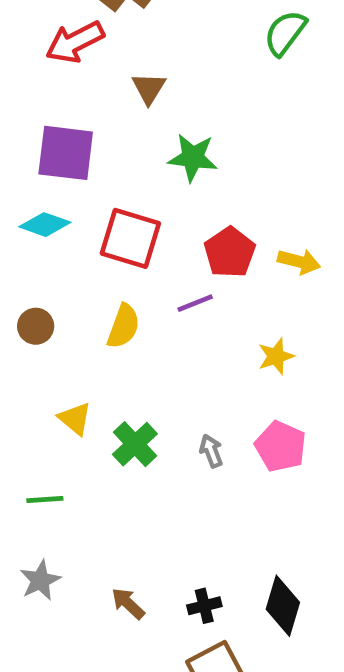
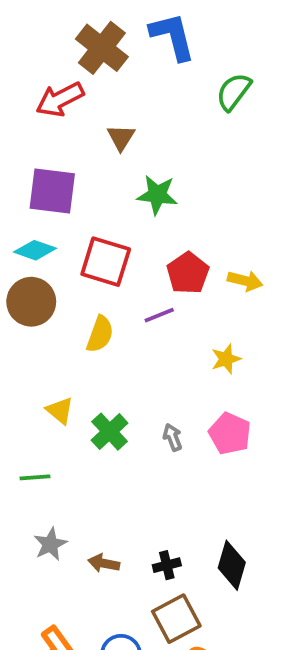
brown circle: (36, 326) -> (31, 302), moved, size x1.6
gray star: (40, 580) -> (50, 544), moved
brown arrow: (128, 603) -> (104, 563), turned -32

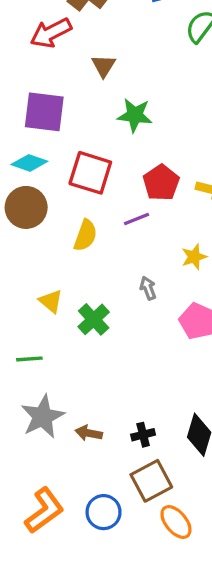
gray arrow: (173, 437) -> (148, 288), moved
gray star: (50, 544) -> (43, 417), size x1.5

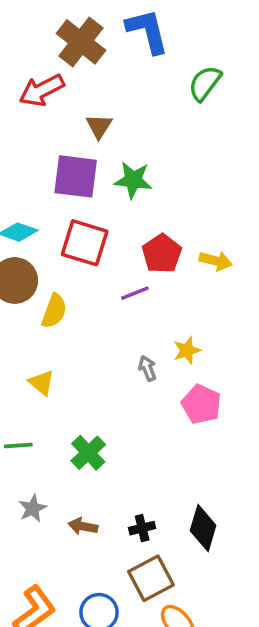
purple square: (44, 112) -> (76, 176), moved
yellow semicircle: (85, 235) -> (54, 311), moved
yellow star: (194, 257) -> (187, 350), moved
green cross: (94, 319) -> (88, 453), moved
gray star: (43, 417) -> (33, 508), size x0.6

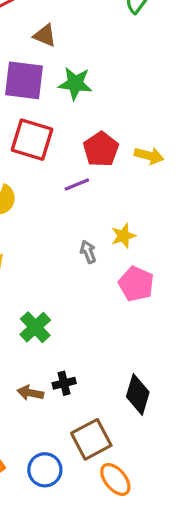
brown triangle: (99, 126) -> (45, 35), turned -40
black cross: (142, 528) -> (64, 383), moved

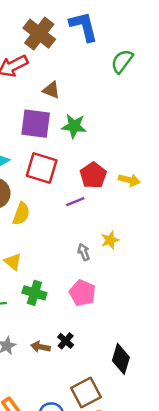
pink pentagon: (136, 284) -> (82, 293), moved
green cross: (35, 327) -> (34, 293), moved, turned -30
black cross: (64, 383) -> (66, 341), moved, turned -35
brown arrow: (30, 393) -> (40, 347), moved

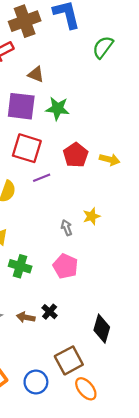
brown cross: (39, 34) -> (25, 21), turned 32
purple line: (75, 202) -> (42, 178), moved

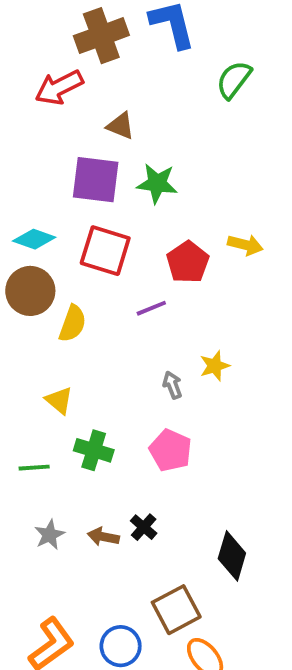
yellow arrow: (110, 160) -> (245, 245), moved
purple line: (42, 178) -> (151, 308), moved

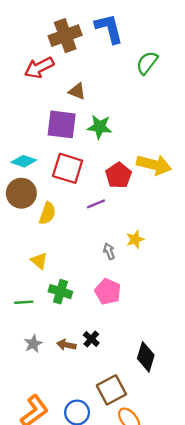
yellow arrow: (245, 245) -> (154, 165), size x1.6

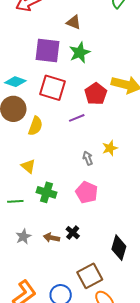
brown triangle: (77, 91) -> (74, 22), moved
green star: (100, 127) -> (80, 53), turned -30

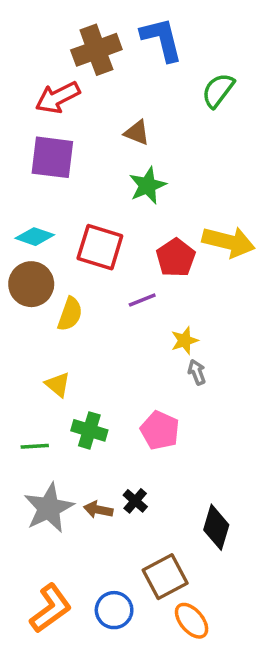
purple square: (47, 51) -> (52, 157), moved
yellow star: (110, 148) -> (185, 341), moved
gray arrow: (88, 158) -> (197, 372), moved
gray star: (23, 237) -> (49, 508), size x1.8

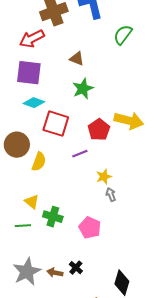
cyan diamond: (35, 237) -> (34, 103), moved
green cross: (89, 430) -> (53, 217), moved
green line: (35, 446) -> (23, 226), moved

